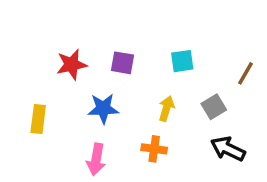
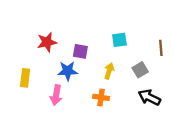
purple square: (123, 63) -> (80, 51), moved
brown line: (245, 73) -> (161, 48), turned -35
pink arrow: (96, 159) -> (56, 95), moved

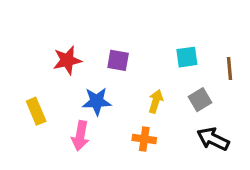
cyan square: (119, 40) -> (187, 57), moved
purple square: (80, 51) -> (118, 60), moved
yellow rectangle: (25, 78) -> (36, 111), turned -30

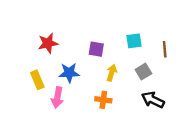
purple square: (118, 60) -> (96, 49), moved
yellow rectangle: (36, 111) -> (37, 80), moved

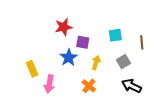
red star: (48, 43) -> (64, 27), moved
blue star: (69, 73) -> (69, 58), moved, turned -30
orange cross: (103, 100) -> (89, 86), turned 32

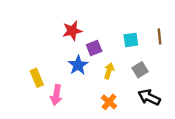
purple square: (83, 42) -> (94, 48), turned -32
brown line: (142, 42) -> (159, 36), moved
orange cross: (89, 86) -> (109, 102), moved

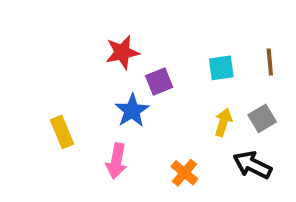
gray square: (140, 70) -> (262, 118), moved
yellow arrow: (109, 71) -> (223, 122), moved
pink arrow: (56, 95) -> (116, 161), moved

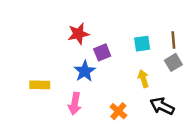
gray square: (262, 118) -> (173, 62), moved
yellow arrow: (223, 122) -> (143, 79), turned -35
yellow rectangle: (62, 132) -> (40, 85), turned -66

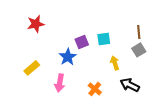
red star: (78, 34) -> (36, 24), moved
cyan square: (142, 44) -> (104, 39), moved
yellow rectangle: (40, 85) -> (32, 68), turned -42

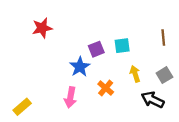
gray square: (139, 50) -> (164, 75), moved
yellow rectangle: (32, 68) -> (22, 107), moved
orange cross: (95, 89) -> (106, 88), moved

